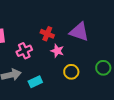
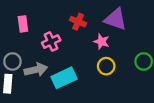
pink star: (57, 51) -> (101, 42), moved
cyan rectangle: (35, 82) -> (64, 78), size x1.5

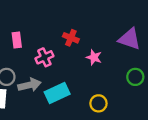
purple triangle: (116, 19) -> (130, 39), moved
yellow circle: (106, 66) -> (98, 103), moved

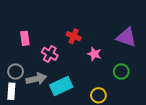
pink cross: (44, 57) -> (50, 54), turned -35
green circle: (135, 77) -> (121, 72), moved

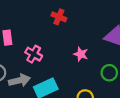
red cross: (74, 36) -> (59, 17), moved

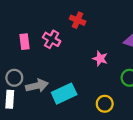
pink cross: (34, 54) -> (52, 39), moved

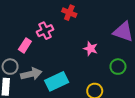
pink cross: (52, 39) -> (45, 31), turned 35
pink rectangle: (24, 42) -> (25, 45), moved, turned 40

